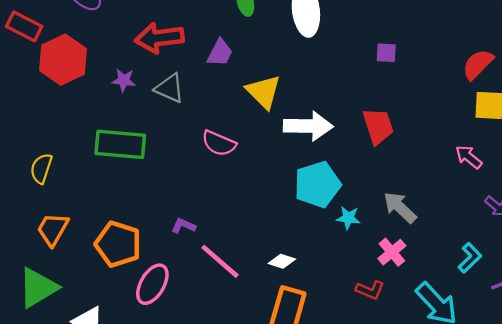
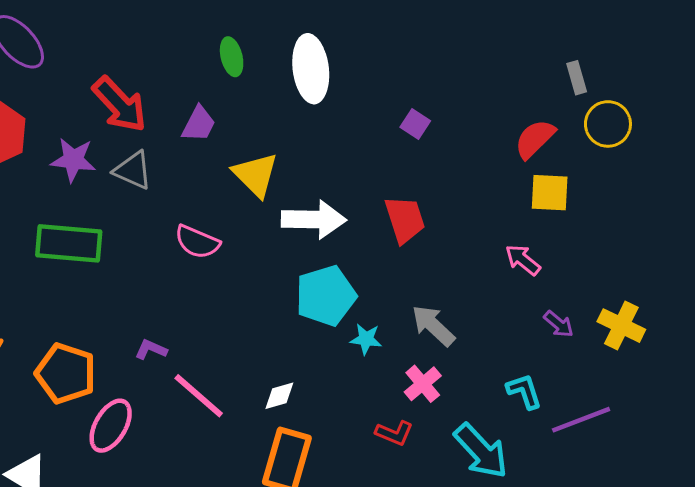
red arrow: (159, 38) -> (120, 105), turned -126
purple square: (386, 53) -> (415, 124), turned 30
purple star: (124, 80) -> (73, 160), size x1.4
cyan L-shape: (470, 258) -> (524, 391), turned -64
white diamond: (282, 261) -> (279, 396), turned -35

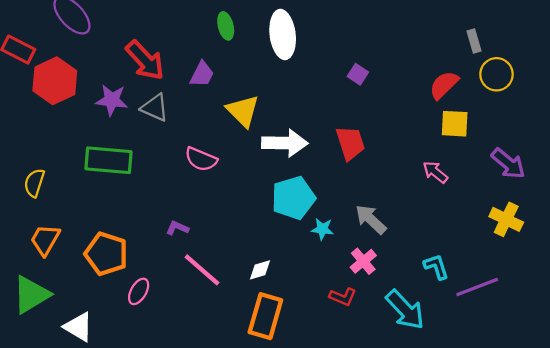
purple arrow: (559, 324) -> (508, 163), moved, size x1.6
purple L-shape: (151, 349) -> (177, 228), moved
pink ellipse: (111, 426) -> (139, 291), size x0.7

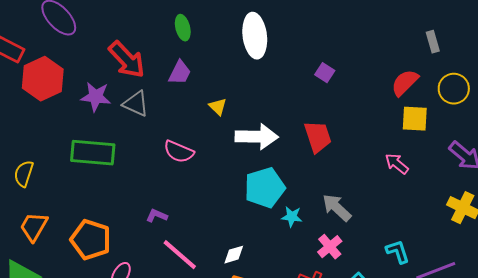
green ellipse: (226, 26) -> (183, 28), moved
yellow circle: (497, 74) -> (454, 89), moved
yellow triangle: (243, 111) -> (218, 107), size x0.6

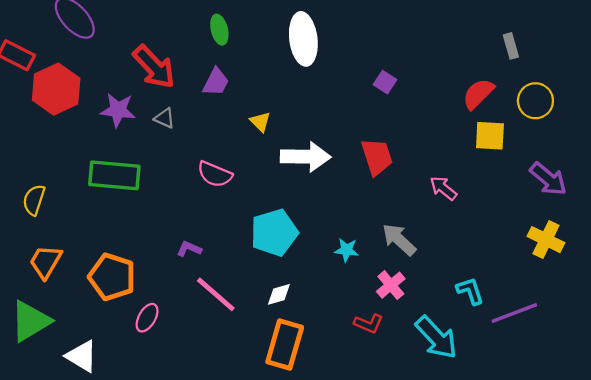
gray triangle: (136, 104) -> (165, 118), size x0.7
pink arrow: (397, 164) -> (443, 188), moved
cyan pentagon: (265, 188) -> (274, 233), moved

